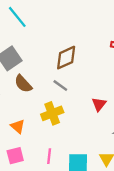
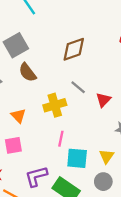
gray line: (60, 86) -> (78, 87), moved
pink line: (49, 156) -> (61, 139), moved

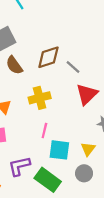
brown diamond: (74, 49) -> (48, 57), moved
gray line: (78, 87) -> (73, 67), moved
red triangle: (103, 100) -> (87, 94), size x1.5

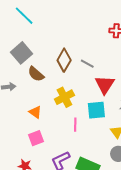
brown diamond: (48, 57) -> (64, 60), turned -30
cyan square: (59, 150) -> (96, 110), moved

